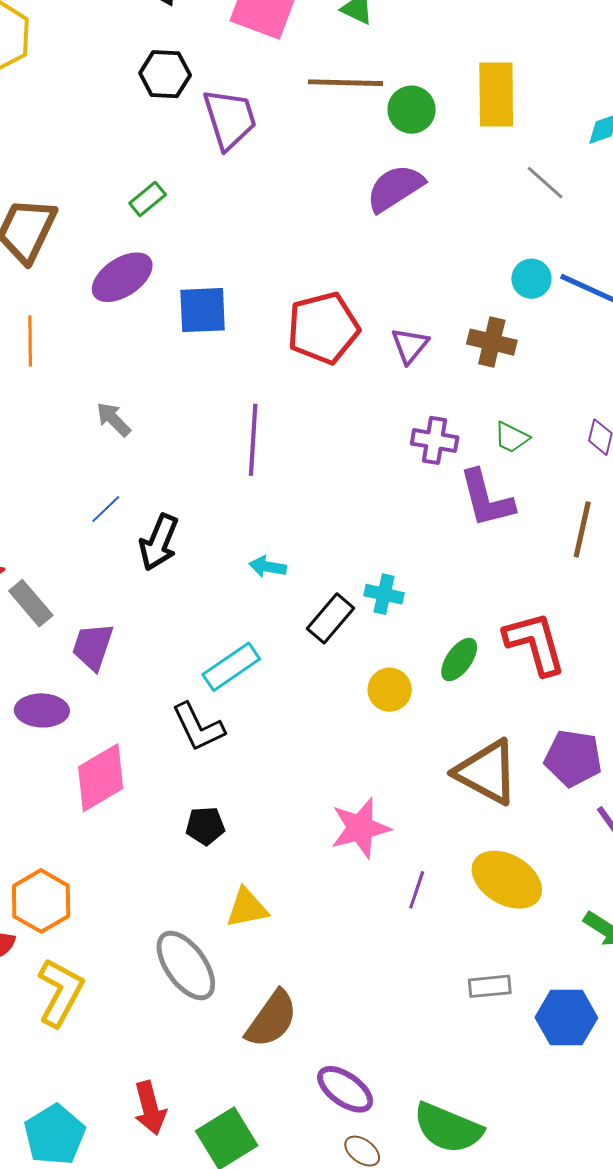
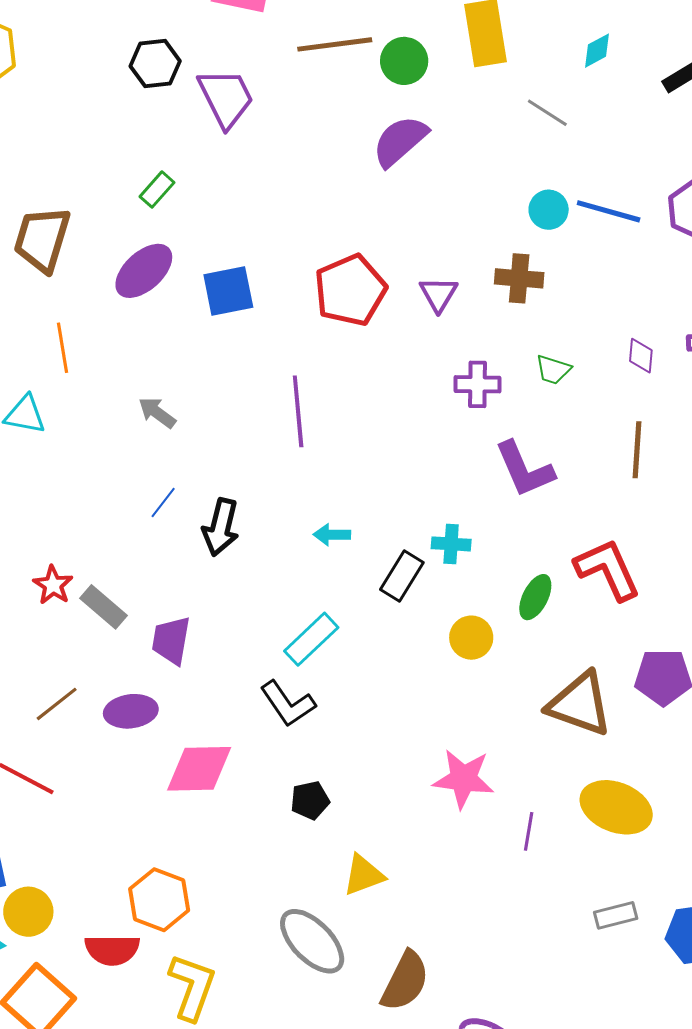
purple L-shape: (486, 499) -> (524, 469), moved
pink diamond: (101, 778) -> (199, 769), turned 38
pink star: (360, 828) -> (463, 779), turned 30

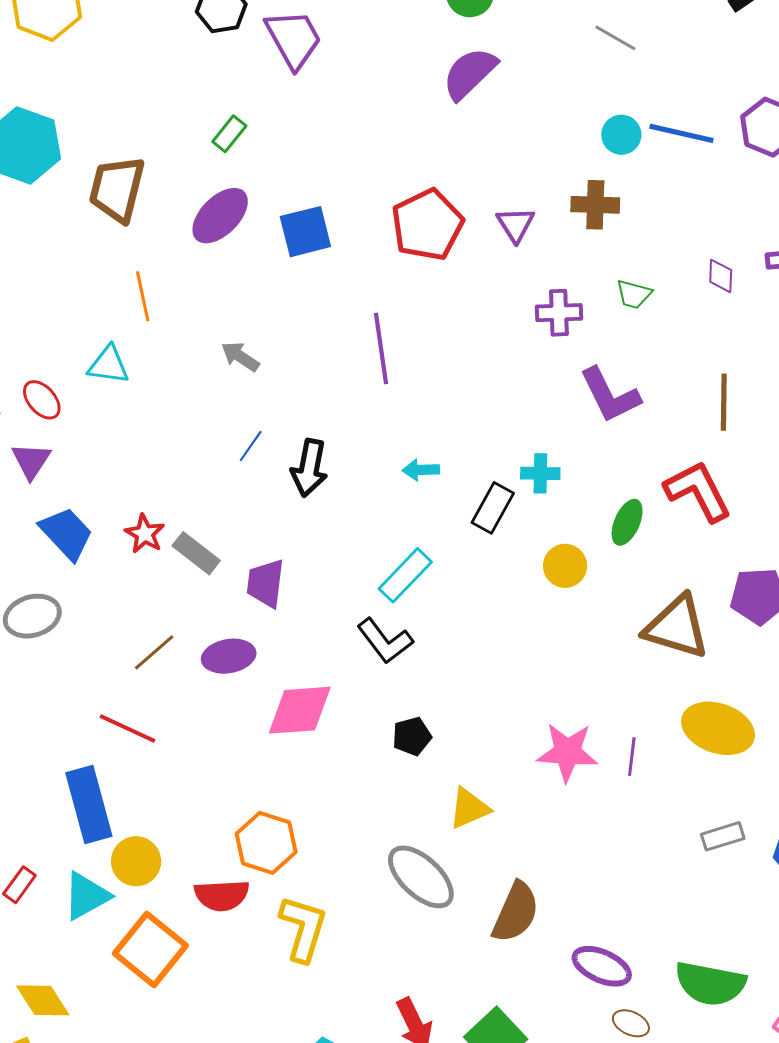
brown line: (637, 450) -> (724, 402), moved
pink star: (463, 779) -> (567, 752), moved

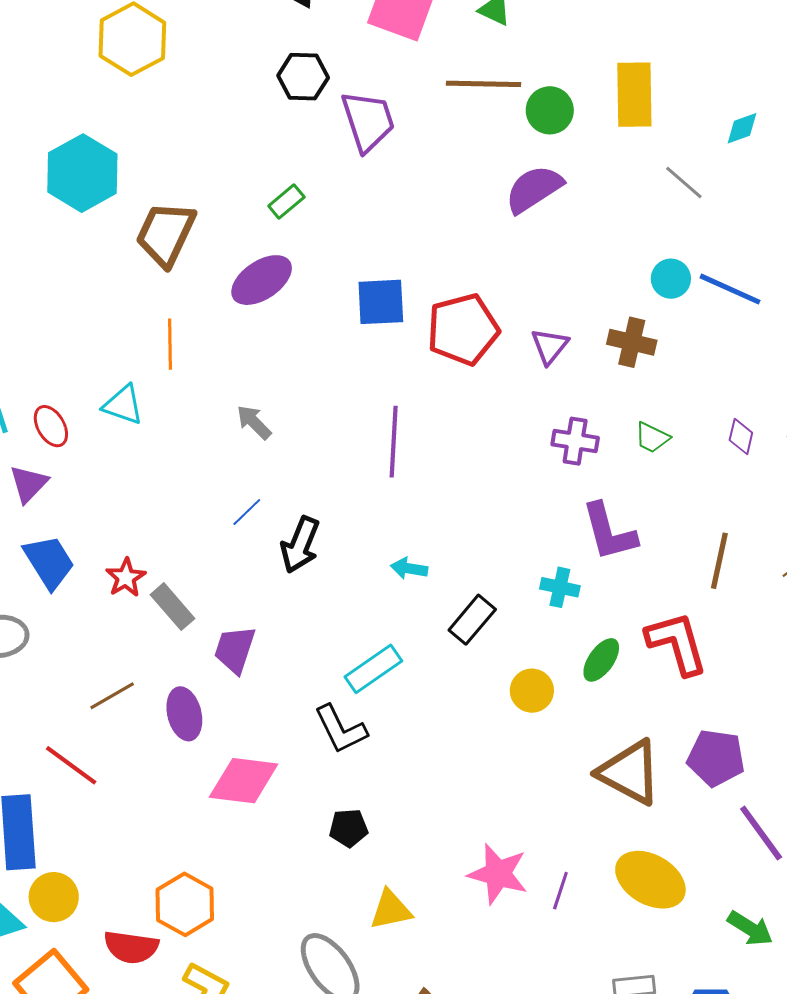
blue square: (305, 232) -> (381, 302), moved
cyan cross: (540, 473) -> (560, 587), moved
purple ellipse: (229, 656) -> (184, 714), turned 75

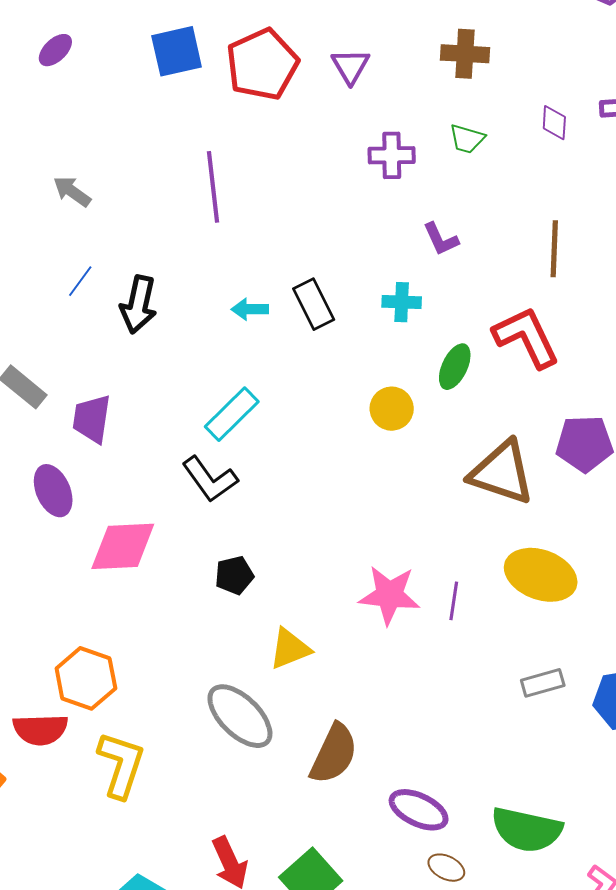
purple ellipse: (262, 280) -> (55, 50), size x0.6
brown cross: (632, 342) -> (465, 54), moved
purple L-shape: (609, 532) -> (441, 239), size x0.6
black rectangle: (472, 620) -> (314, 304), moved, turned -57

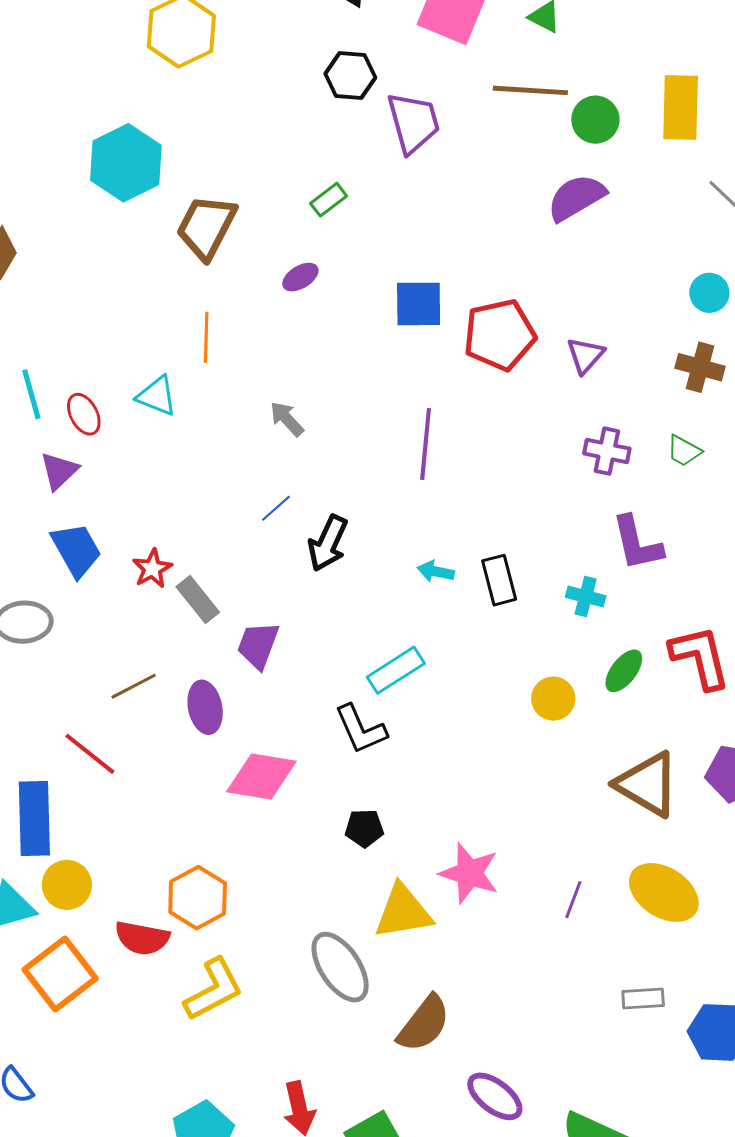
purple L-shape: (441, 239) -> (637, 543), size x1.6
pink star: (389, 595) -> (469, 873), moved
yellow triangle: (290, 649) -> (403, 912), size x1.4
yellow L-shape: (121, 765) -> (214, 990), turned 32

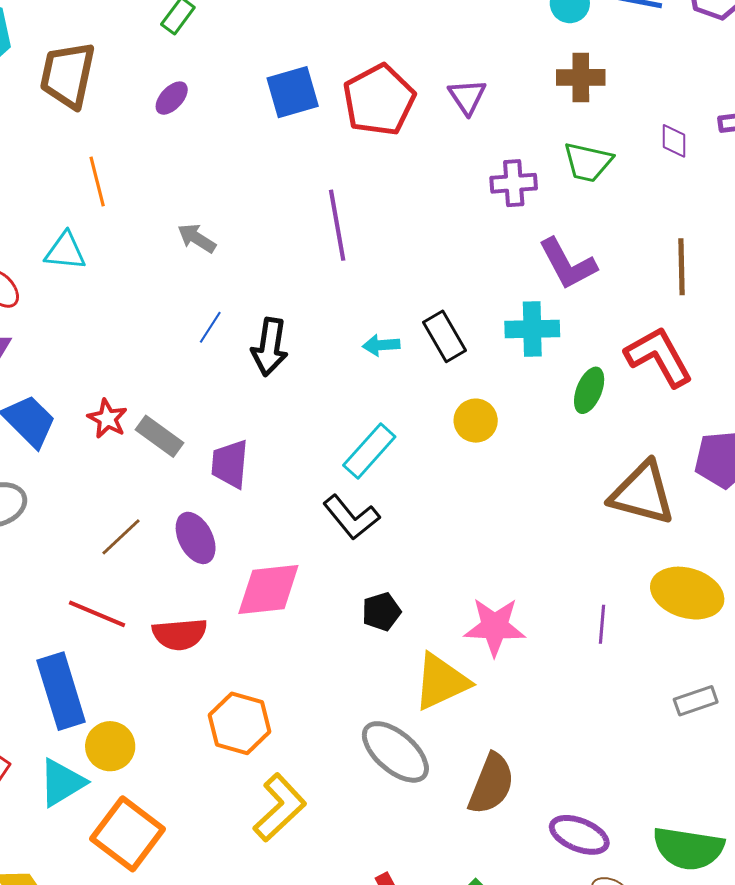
green trapezoid: (684, 451) -> (588, 162), size x1.4
cyan cross: (586, 597) -> (532, 329), size x1.4
yellow circle: (553, 699) -> (476, 421), moved
red semicircle: (142, 938) -> (180, 634), moved

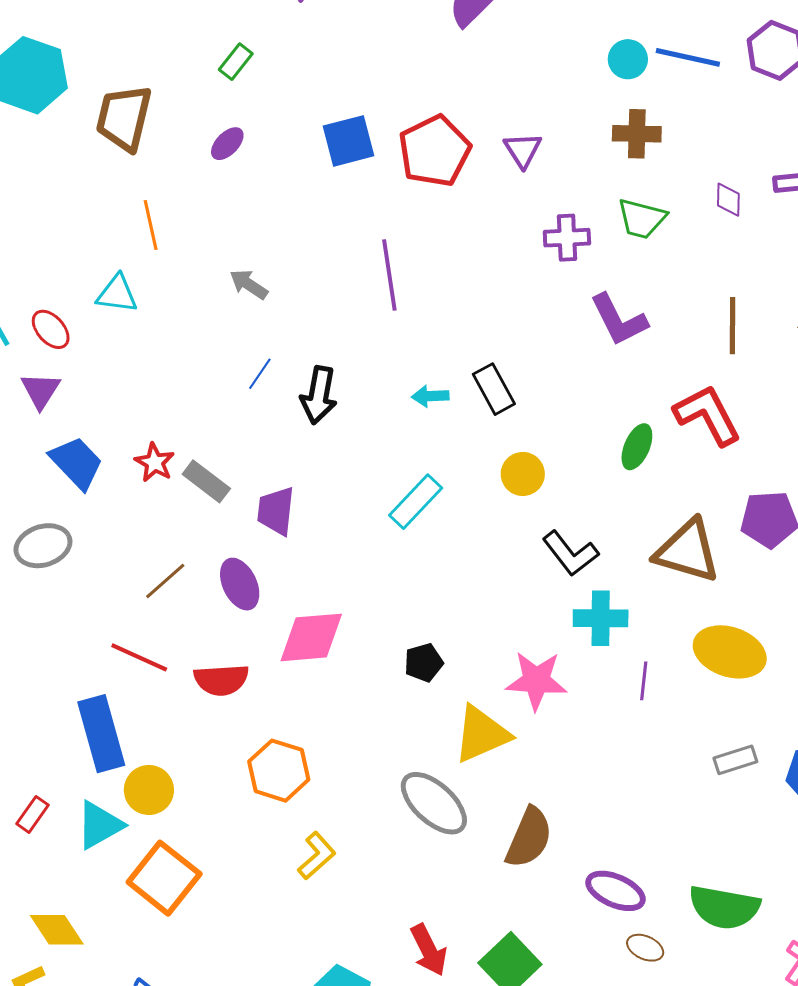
cyan cross: (532, 329) -> (601, 618), moved
black L-shape: (351, 517) -> (570, 553), moved
yellow L-shape: (280, 808) -> (317, 856), size x0.7

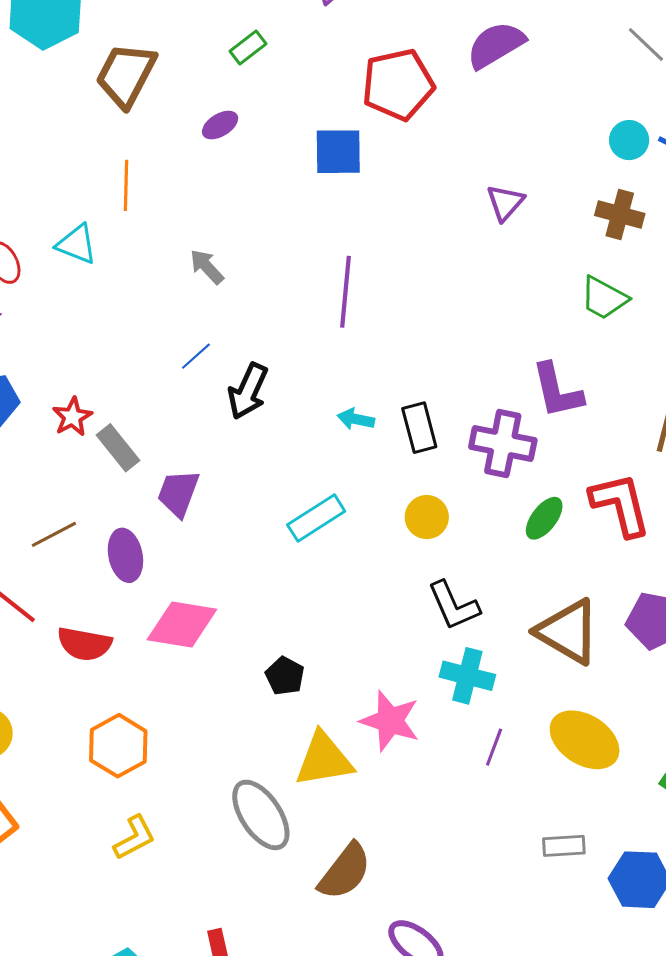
red pentagon: (435, 151) -> (398, 85), moved
purple cross: (567, 238) -> (503, 443), moved, size x1.4
black pentagon: (424, 663) -> (285, 676), turned 30

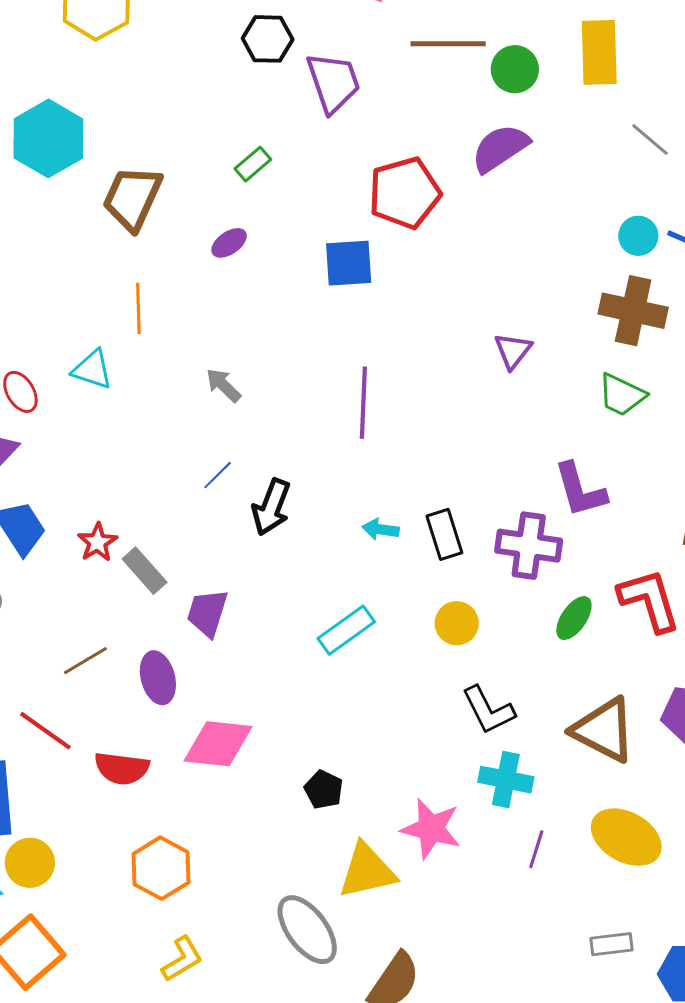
purple triangle: (505, 203) -> (513, 351), moved
brown cross: (620, 215) -> (633, 311), size x1.4

